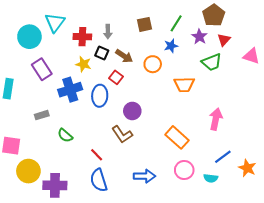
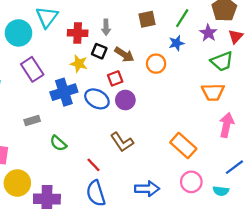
red square: (116, 77) -> (115, 78), turned 32
orange trapezoid: (184, 85) -> (213, 92), moved
blue ellipse: (100, 96) -> (97, 99), turned -65
purple circle: (132, 111) -> (125, 100), moved

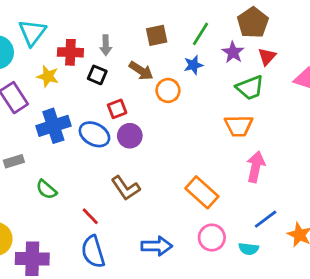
brown arrow: (124, 55) -> (141, 71), moved
yellow star: (79, 64) -> (48, 76), moved

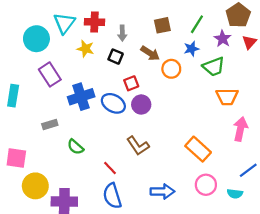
red cross: (70, 52) -> (94, 22), moved
yellow star: (48, 76) -> (85, 49), moved
green trapezoid: (250, 88) -> (214, 67), moved

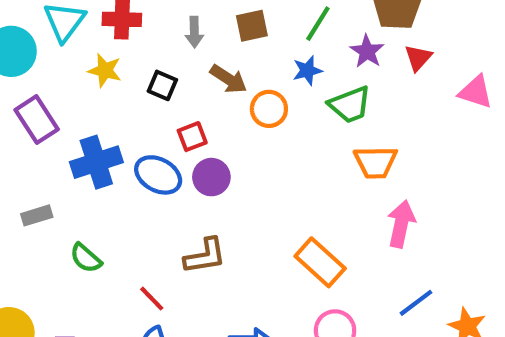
gray arrow: (122, 33) -> (194, 32), moved
brown L-shape: (138, 146) -> (205, 256), turned -65

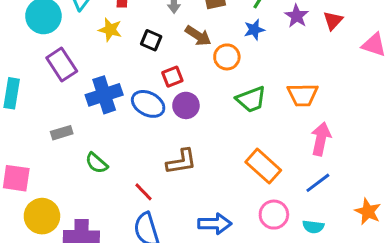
green trapezoid: (350, 105) -> (251, 99), moved
blue line: (416, 303) -> (318, 183), moved

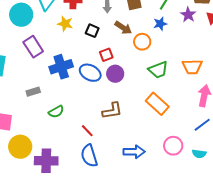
green semicircle: (97, 163) -> (56, 112), turned -70
orange rectangle: (263, 166) -> (157, 104), moved

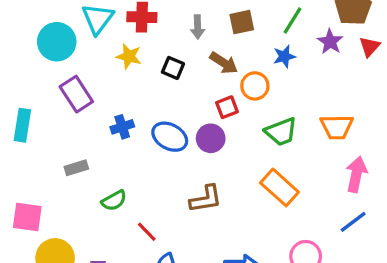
red square: (106, 55) -> (227, 107), moved
blue cross: (61, 67) -> (122, 127), size x0.6
red line: (87, 131) -> (147, 232), moved

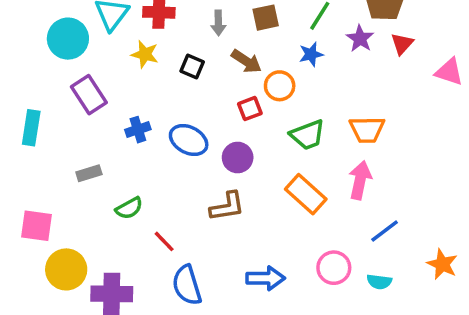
purple circle: (211, 138) -> (238, 158), moved
pink arrow: (356, 174) -> (360, 180), moved

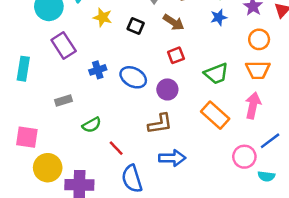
orange circle: (280, 86) -> (259, 39), moved
pink circle: (334, 268) -> (244, 157), moved
blue arrow: (266, 278) -> (172, 158), moved

